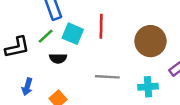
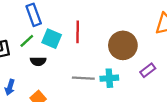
cyan cross: (148, 87) -> (109, 78), moved

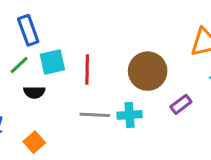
red line: (78, 32) -> (87, 70), moved
cyan square: (52, 39) -> (52, 62), turned -36

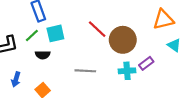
red line: (87, 70) -> (97, 29), moved, turned -48
cyan cross: (129, 115) -> (127, 71), moved

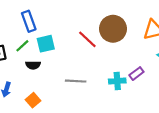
brown circle: (123, 40) -> (113, 29), moved

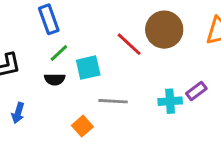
cyan square: (46, 44) -> (88, 68), moved
green line: (22, 46) -> (59, 53), moved
orange square: (33, 100) -> (82, 126), moved

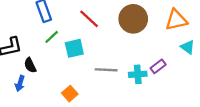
red line: (129, 44) -> (89, 19), moved
black semicircle: (55, 79) -> (30, 65), moved, turned 63
gray line: (113, 101) -> (106, 70), moved

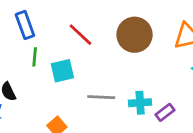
green line: (52, 37) -> (35, 57), turned -42
purple rectangle: (158, 66) -> (165, 112), moved

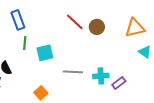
red line: (80, 35) -> (75, 22), moved
brown circle: (135, 35) -> (97, 27), size x0.6

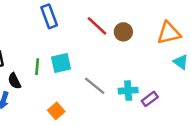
blue rectangle: (18, 20) -> (49, 16), moved
green line: (25, 43) -> (37, 67), moved
gray line: (73, 72) -> (95, 86), turned 36

